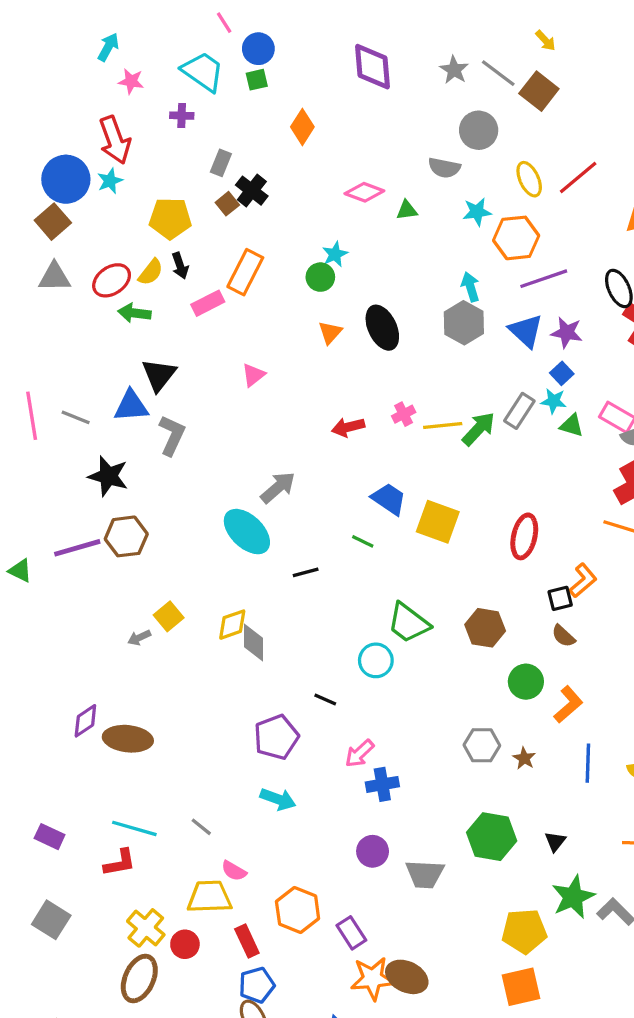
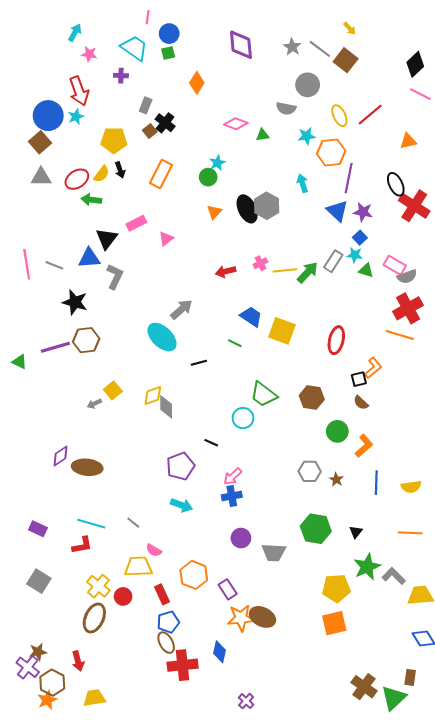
pink line: (224, 23) -> (148, 17), turned 40
purple line: (544, 279) -> (349, 178), turned -60
pink rectangle: (208, 303) -> (136, 223), moved
gray hexagon: (464, 323) -> (267, 206), moved
blue cross: (382, 784) -> (232, 496), moved

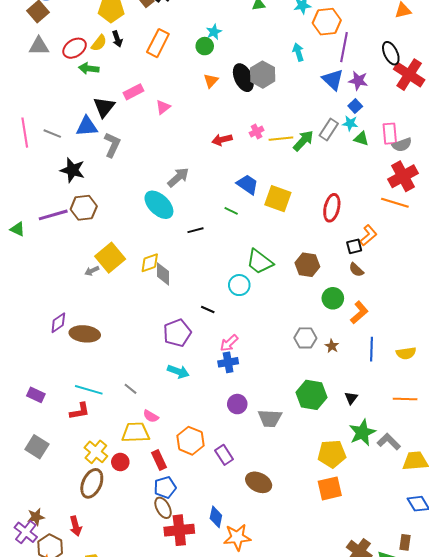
pink rectangle: (395, 265) -> (390, 134), turned 55
yellow square: (113, 390) -> (110, 258), size x1.6
orange star: (241, 618) -> (237, 537), moved

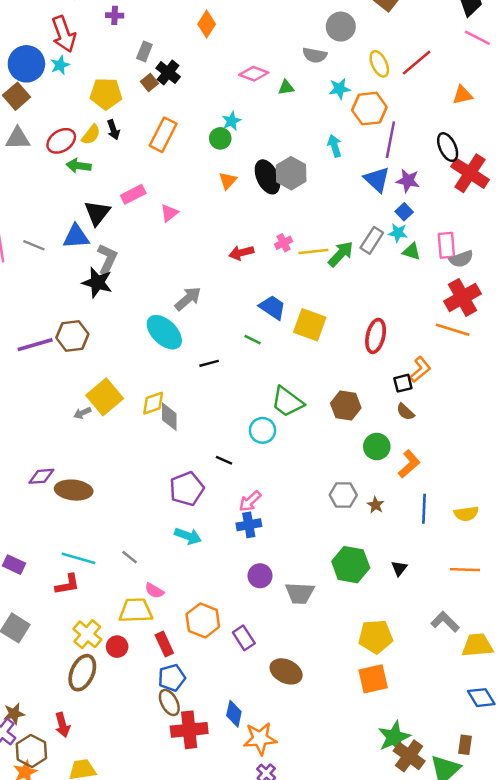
black star: (73, 170) -> (97, 283), moved
purple diamond: (58, 323) -> (41, 476), turned 30
green star: (362, 433) -> (394, 737), moved

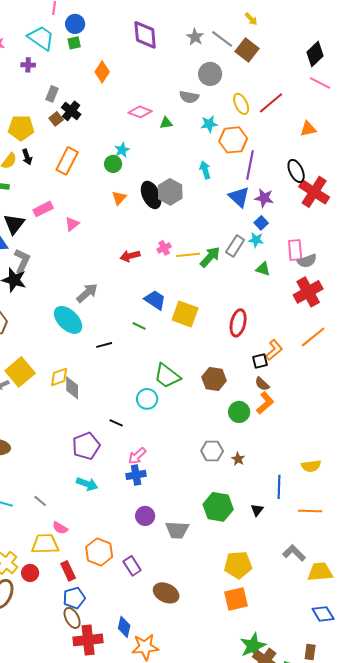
green triangle: (412, 251) -> (263, 269), moved
orange line: (453, 330) -> (313, 337), moved, turned -56
orange L-shape: (409, 464) -> (265, 403), moved
blue line: (424, 509) -> (279, 487), moved

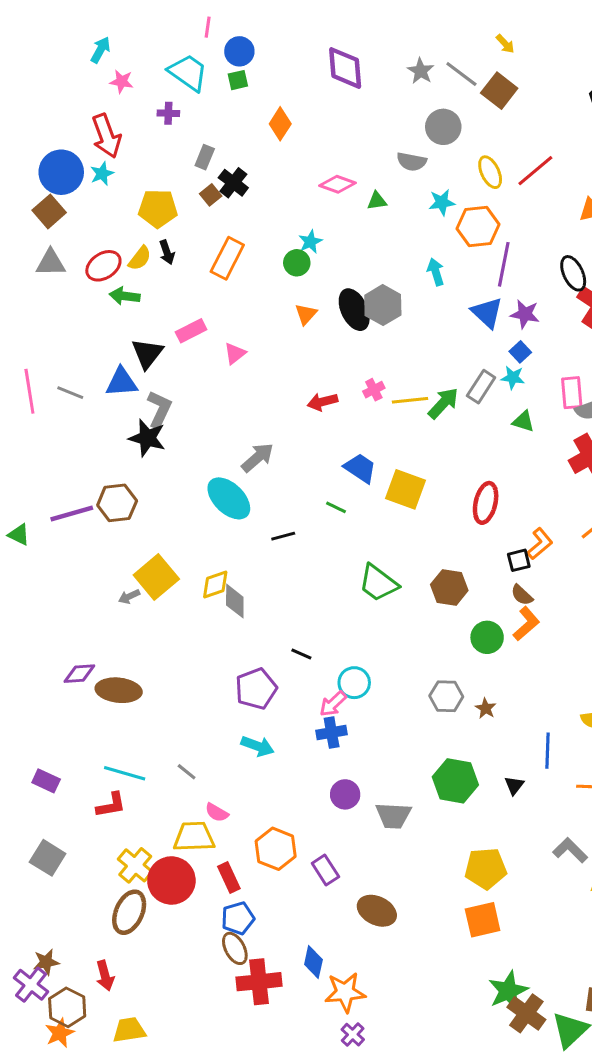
cyan circle: (147, 399) -> (354, 683), moved
red circle: (30, 573) -> (171, 880), size x1.8

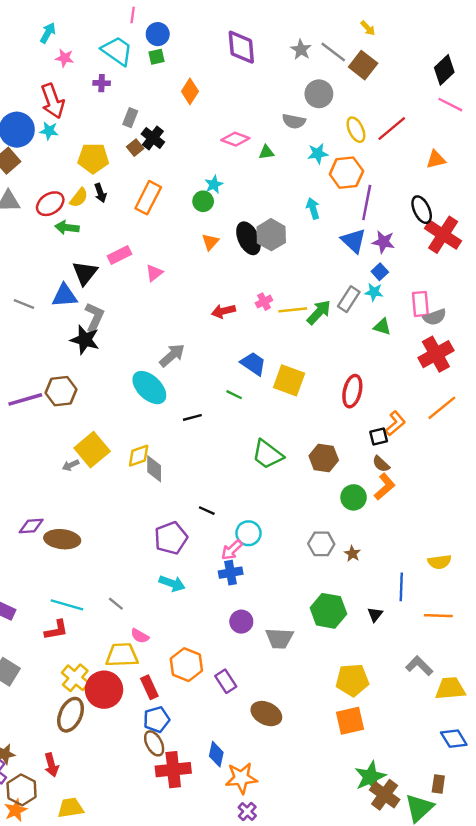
cyan star: (102, 174) -> (49, 131), turned 30

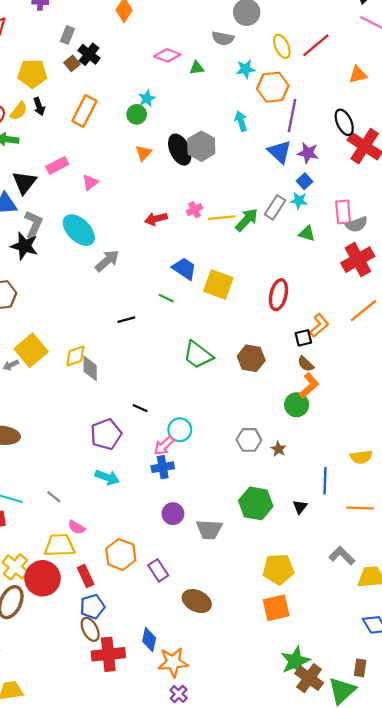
cyan ellipse: (149, 388) -> (79, 230), moved
green circle: (354, 497) -> (297, 405), moved

